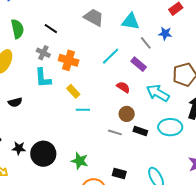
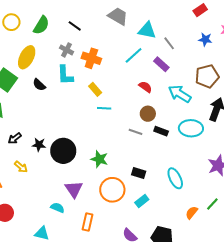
cyan triangle: (131, 22) -> (147, 30), moved
green semicircle: (17, 29) -> (41, 25), turned 42
blue star: (165, 33) -> (205, 39), moved
black semicircle: (15, 102) -> (39, 85), moved, turned 56

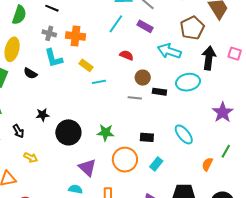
red semicircle: (145, 87) -> (127, 55), moved
black arrow: (15, 138) -> (18, 131), turned -72
black star: (39, 145) -> (43, 115), moved

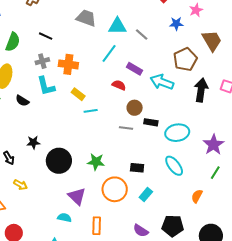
purple rectangle: (145, 26) -> (135, 69), moved
gray cross: (49, 33) -> (42, 61), turned -32
cyan ellipse: (188, 82) -> (177, 133), moved
green line: (226, 151) -> (215, 173), moved

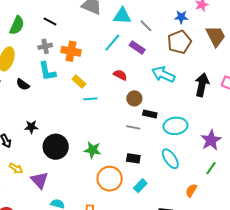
brown pentagon: (185, 59) -> (179, 42), moved
purple rectangle: (135, 69) -> (137, 47), moved
gray line: (126, 128) -> (133, 127), moved
purple triangle: (77, 196) -> (39, 180), moved

